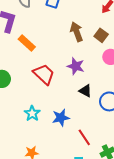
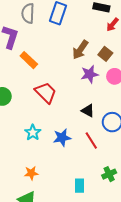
brown arrow: (77, 32) -> (80, 50), turned -126
purple star: (76, 66) -> (90, 74), moved, turned -30
red line: (84, 137) -> (91, 141), moved

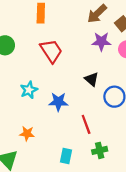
orange rectangle: (29, 60) -> (41, 13), turned 36
red line: (91, 141) -> (86, 124), moved
orange star: (31, 173) -> (27, 134), moved

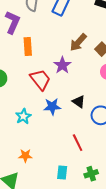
purple star: (101, 41) -> (62, 65), moved, turned -30
blue star: (58, 102) -> (52, 107), moved
green cross: (100, 150) -> (91, 174), moved

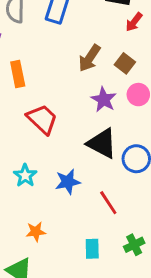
purple star: (62, 65) -> (104, 100), moved
black triangle: (79, 102) -> (102, 143), size x1.6
blue star: (52, 107) -> (68, 182), moved

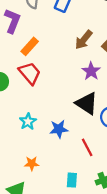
orange rectangle: (18, 74) -> (30, 46), turned 48
red trapezoid: (42, 119) -> (30, 73), moved

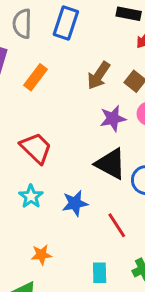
orange rectangle: (30, 46) -> (35, 77), moved
purple star: (91, 71) -> (113, 118), turned 30
red trapezoid: (30, 73) -> (36, 148), moved

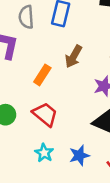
brown arrow: (99, 76) -> (74, 56), moved
orange rectangle: (35, 77) -> (42, 75), moved

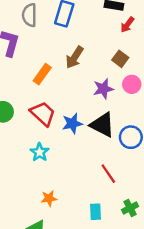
blue star: (79, 155) -> (72, 123), moved

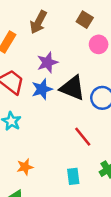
purple star: (103, 89) -> (47, 63), moved

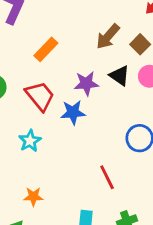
brown arrow: (38, 22) -> (108, 37), moved
black triangle: (72, 88) -> (120, 76), moved, size x0.7

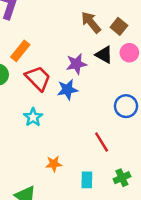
brown arrow: (108, 37) -> (91, 22), turned 105
orange rectangle: (46, 49) -> (20, 51), moved
orange star: (33, 197) -> (54, 164), moved

